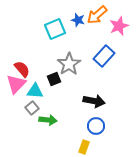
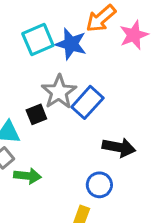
blue star: (78, 20) -> (71, 44), moved, size x1.5
blue rectangle: (104, 56) -> (87, 102), moved
black arrow: (94, 101) -> (119, 147), moved

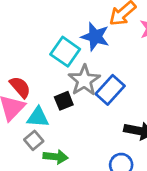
cyan square: (38, 39) -> (65, 52), moved, turned -32

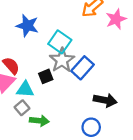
blue star: (95, 37) -> (27, 26), moved
cyan square: (65, 52) -> (60, 42), moved

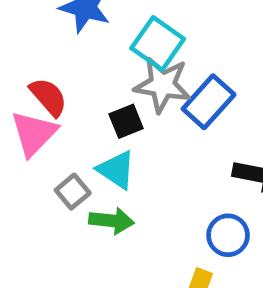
gray star: (62, 60) -> (162, 85), turned -30
cyan triangle: (25, 89) -> (116, 170), moved, turned 30

